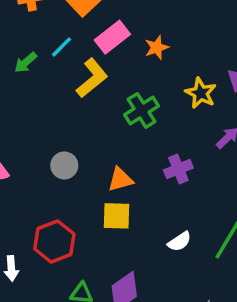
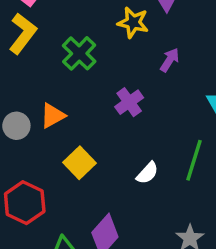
orange triangle: (120, 179) -> (53, 116), moved
yellow square: (116, 216) -> (80, 163), turned -32

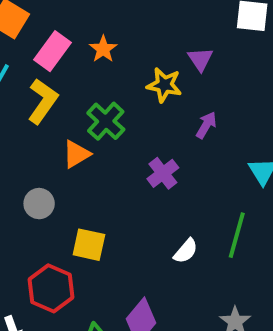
orange triangle: (53, 116) -> (76, 154), moved
yellow square: (80, 163) -> (89, 245), moved, turned -32

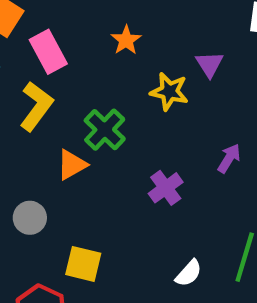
orange star: (103, 49) -> (126, 40), moved
pink rectangle: (52, 51) -> (48, 52), turned -66
purple arrow: (206, 125) -> (229, 158), moved

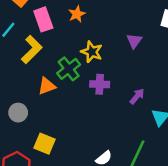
orange star: (126, 40) -> (77, 14), moved
yellow star: (169, 92) -> (92, 52), moved
purple cross: (166, 188) -> (100, 84), moved, turned 30

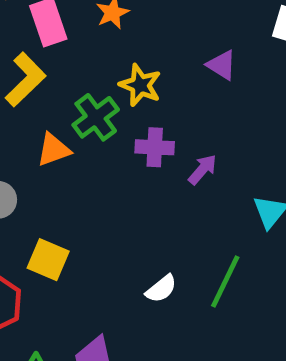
purple triangle: (134, 41) -> (222, 65), turned -35
purple arrow: (137, 96) -> (203, 169), moved

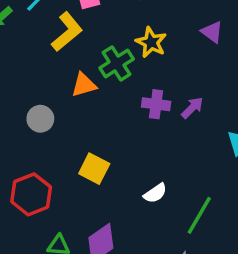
purple cross: (155, 147) -> (156, 104), moved
yellow square: (48, 260) -> (94, 169), moved
green line: (225, 281) -> (199, 215), moved

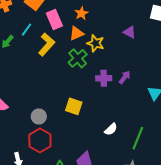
orange triangle: (84, 85) -> (77, 33), moved
gray circle: (40, 119) -> (39, 116), moved
yellow square: (94, 169) -> (74, 106), moved

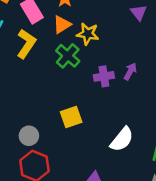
purple triangle: (130, 32) -> (139, 13), moved, turned 32
yellow square: (74, 106) -> (71, 117), turned -30
white semicircle: (111, 129) -> (122, 139), size x1.5

